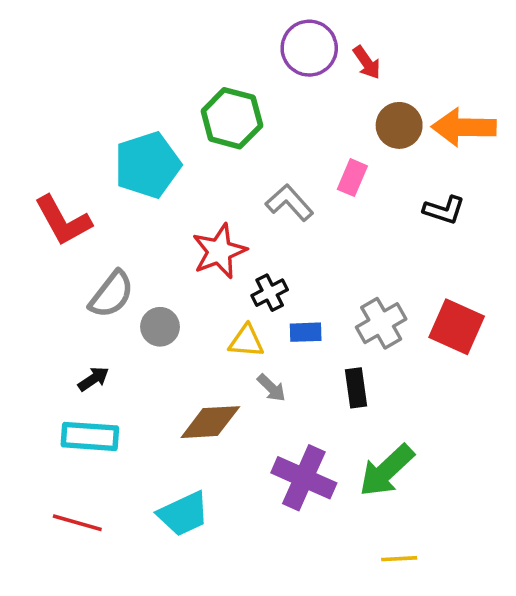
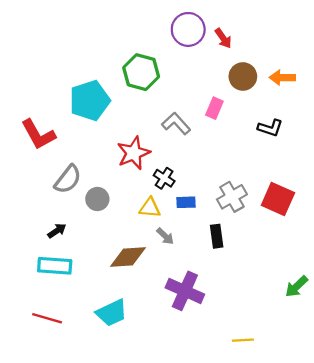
orange arrow: (464, 127) -> (282, 78), size x0.7
black cross: (270, 293) -> (164, 178), turned -30
green arrow: (387, 471) -> (296, 287), moved, size x0.7

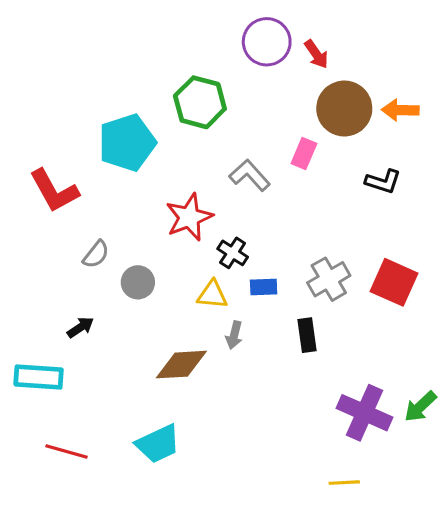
brown circle: (243, 76) -> (344, 109), size x1.4
gray semicircle: (68, 179) -> (96, 254), size x0.7
gray arrow: (165, 236) -> (234, 335), turned 60
cyan rectangle: (55, 266) -> (39, 377), moved
purple cross: (185, 291) -> (364, 413), moved

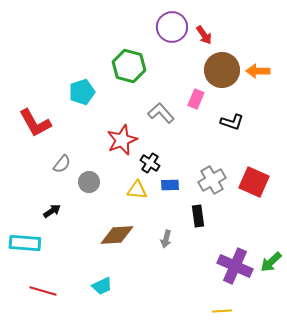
cyan pentagon: (127, 143) -> (82, 92), size x0.7
black L-shape: (383, 181) -> (232, 122), moved
gray arrow: (234, 335) -> (166, 239), moved
cyan trapezoid: (158, 444) -> (102, 286), size x0.7

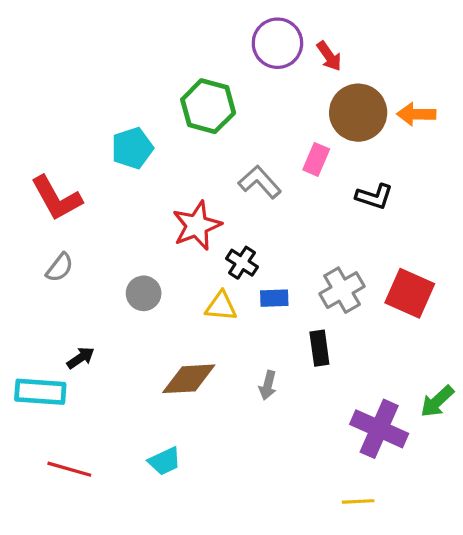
gray semicircle: (62, 164) -> (60, 268), moved
black arrow: (52, 211) -> (81, 358), moved
green arrow: (271, 262) -> (437, 401), moved

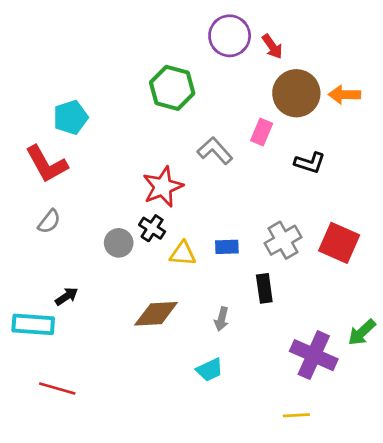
cyan pentagon: (132, 148) -> (71, 117), moved
black cross: (242, 263) -> (152, 228), moved
cyan trapezoid: (165, 461) -> (210, 370), moved

